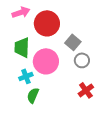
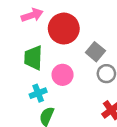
pink circle: (46, 61) -> (63, 75), size x0.7

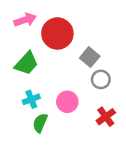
green trapezoid: (33, 58) -> (26, 63), turned -140
pink circle: (63, 75) -> (67, 102), moved

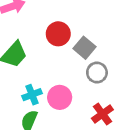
red circle: (57, 34) -> (58, 34), moved, size x0.7
cyan cross: (31, 99) -> (32, 95), moved

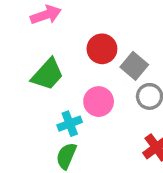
pink circle: (60, 97) -> (99, 102), moved

